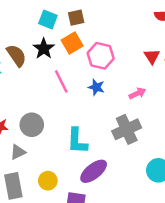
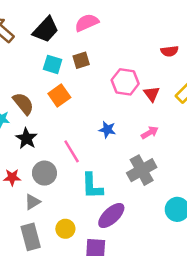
orange square: (72, 43) -> (59, 95), moved
black star: (44, 49) -> (26, 138), moved
pink hexagon: (101, 56) -> (125, 82), moved
red triangle: (152, 56) -> (152, 94), moved
pink line: (61, 81) -> (72, 151), moved

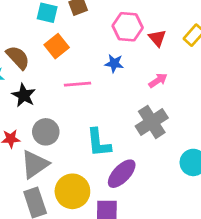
blue star: (107, 130) -> (114, 63), moved
pink line: (72, 151) -> (78, 84), moved, turned -60
gray triangle: (33, 202) -> (35, 164), size x1.6
yellow circle: (65, 229) -> (72, 191), size x1.6

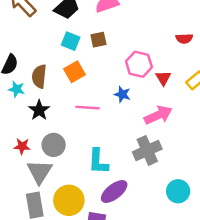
brown semicircle: (18, 57) -> (39, 76), turned -140
pink arrow: (158, 80) -> (158, 115), size x1.6
gray triangle: (35, 164) -> (40, 172), turned -32

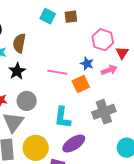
orange square: (74, 72) -> (81, 84), moved
pink arrow: (158, 115) -> (109, 70), moved, size x0.7

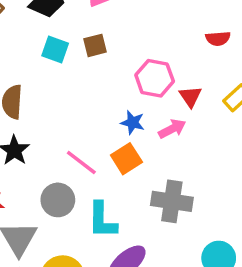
pink line: (57, 72) -> (81, 163), moved, turned 36
gray circle: (27, 101) -> (58, 200), moved
gray cross: (104, 112) -> (172, 201), turned 35

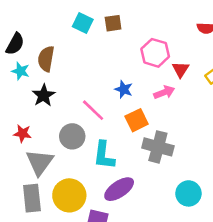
blue star: (133, 123) -> (124, 89), moved
orange square: (126, 159) -> (137, 120), moved

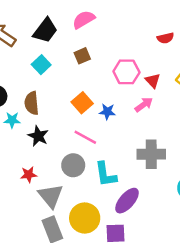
cyan square: (83, 23) -> (41, 65), moved, turned 36
orange square: (137, 120) -> (82, 103), moved

